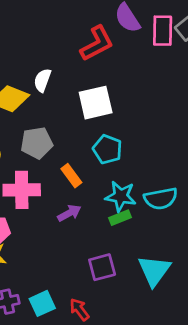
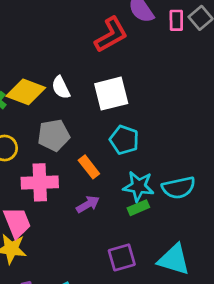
pink rectangle: (163, 31) -> (176, 20), size x0.7
white semicircle: (42, 80) -> (61, 88), moved, turned -45
cyan triangle: (154, 271) -> (174, 260), turned -48

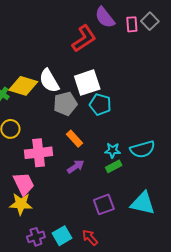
white semicircle: (61, 88) -> (49, 81), size x1.4
gray pentagon: (54, 135) -> (65, 104), moved
cyan pentagon: (124, 140) -> (100, 104), moved
cyan star: (139, 186) -> (113, 150), size x0.7

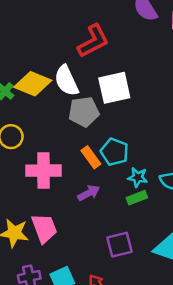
red L-shape: (84, 39) -> (93, 41), moved
cyan pentagon: (100, 104) -> (114, 152), moved
pink trapezoid: (24, 184) -> (44, 228), moved

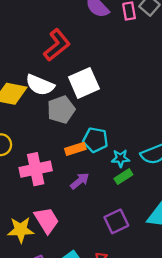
white semicircle: (66, 81) -> (40, 85), turned -32
orange rectangle: (91, 157) -> (75, 149), turned -60

